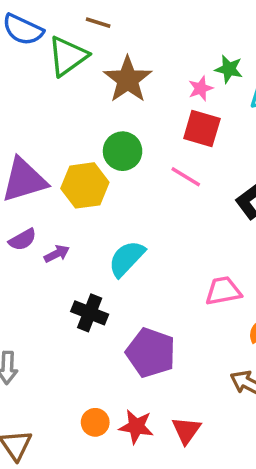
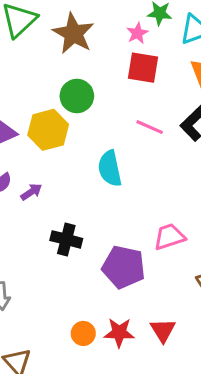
pink line: (186, 177) -> (150, 127), moved
cyan semicircle: (127, 259) -> (110, 168), moved, turned -48
pink trapezoid: (223, 291) -> (169, 237), moved

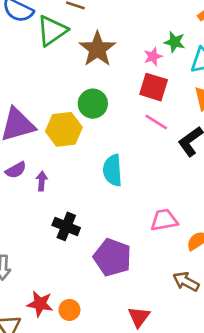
pink line: (150, 127) -> (156, 122), moved
purple arrow: (31, 192) -> (42, 181), turned -60
pink trapezoid: (169, 237) -> (164, 220), moved
red star: (119, 333) -> (40, 304), moved

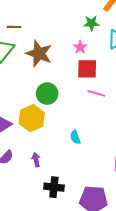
green star: (175, 42) -> (91, 23), moved
cyan semicircle: (113, 170) -> (75, 137), size x0.6
purple arrow: (42, 181) -> (36, 160), moved

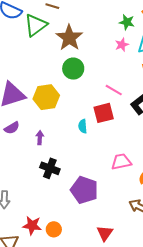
pink star: (80, 47) -> (122, 45), moved
red square: (87, 69) -> (104, 113), moved, turned -30
green circle: (47, 94) -> (73, 69), moved

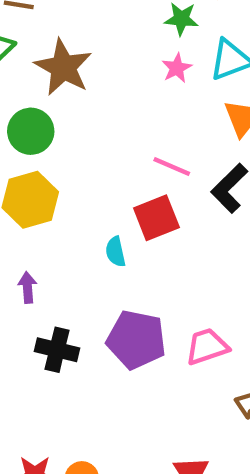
green circle: (73, 69) -> (31, 131), moved
pink trapezoid: (121, 162) -> (207, 347), moved
purple pentagon: (84, 190) -> (136, 340), moved

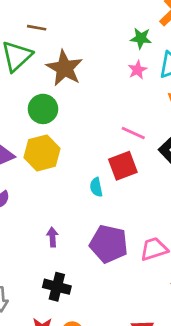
purple arrow: (28, 287) -> (52, 237), moved
black cross: (57, 350) -> (57, 287), moved

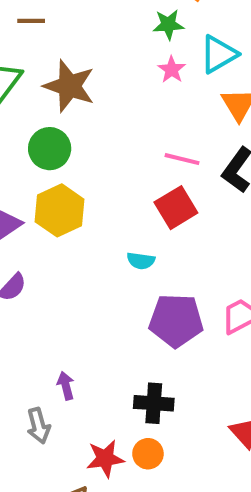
brown line: (37, 28) -> (31, 21), moved
cyan semicircle: (96, 187) -> (141, 261), moved, turned -60
purple arrow: (52, 237) -> (66, 386), moved
black cross: (57, 287) -> (154, 403), moved

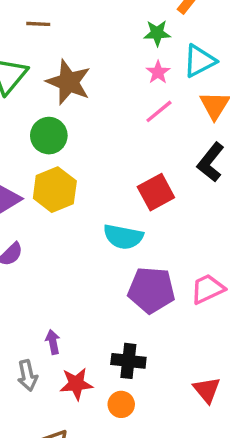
pink line: (182, 159) -> (159, 111), moved, turned -56
cyan semicircle: (141, 261) -> (123, 237), size x1.6
red star: (105, 459) -> (76, 384), moved

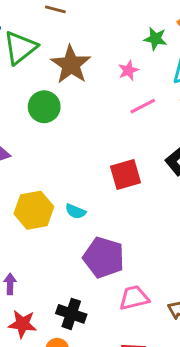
pink star: (158, 72) -> (128, 70), moved
yellow hexagon: (55, 190) -> (34, 210), moved
cyan semicircle: (123, 237) -> (76, 211), moved, size x0.6
pink trapezoid: (208, 289) -> (134, 298), moved

